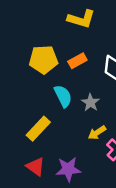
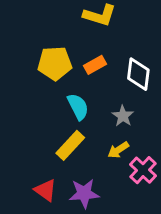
gray star: (90, 103) -> (123, 116), moved
yellow rectangle: (38, 129) -> (70, 145), moved

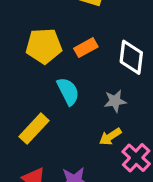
gray star: (123, 116) -> (115, 101), turned 30
yellow rectangle: (70, 145) -> (34, 129), moved

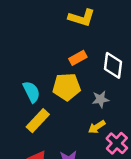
yellow pentagon: (44, 46) -> (67, 87), moved
cyan semicircle: (68, 91) -> (31, 92), moved

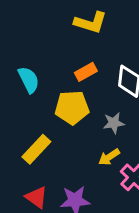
cyan semicircle: (31, 92) -> (29, 80), moved

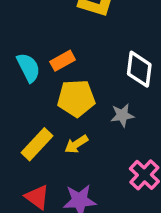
orange rectangle: (86, 72) -> (63, 61), moved
yellow arrow: (109, 157) -> (76, 144), moved

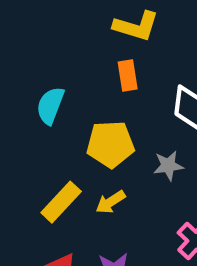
orange rectangle: (63, 61) -> (128, 75), moved, turned -70
cyan semicircle: (28, 68) -> (50, 106), turned -132

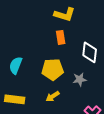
cyan semicircle: (50, 106) -> (16, 65), moved
yellow rectangle: (61, 202) -> (15, 99), moved, turned 54

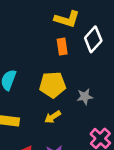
white diamond: (90, 52) -> (93, 39), moved, turned 35

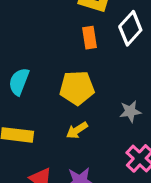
gray star: (85, 97) -> (130, 111), moved

